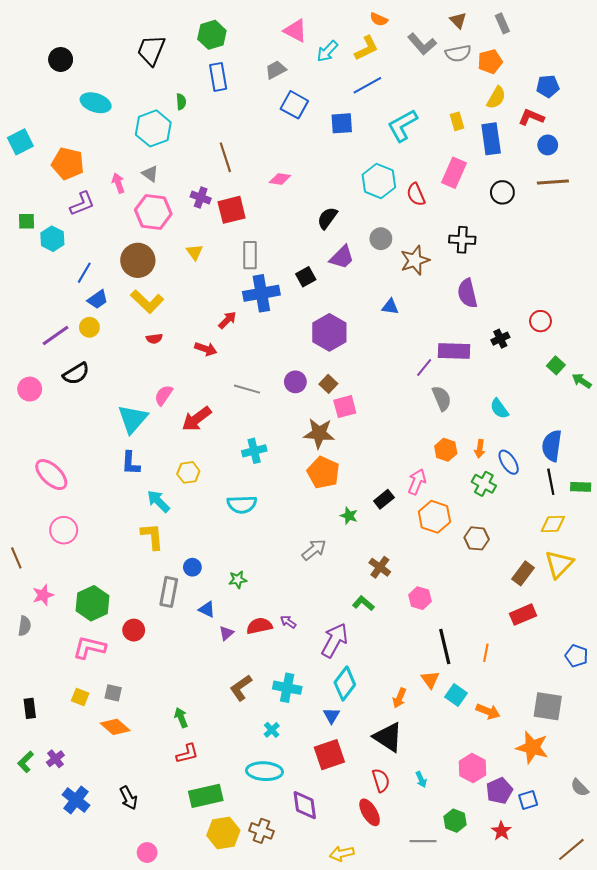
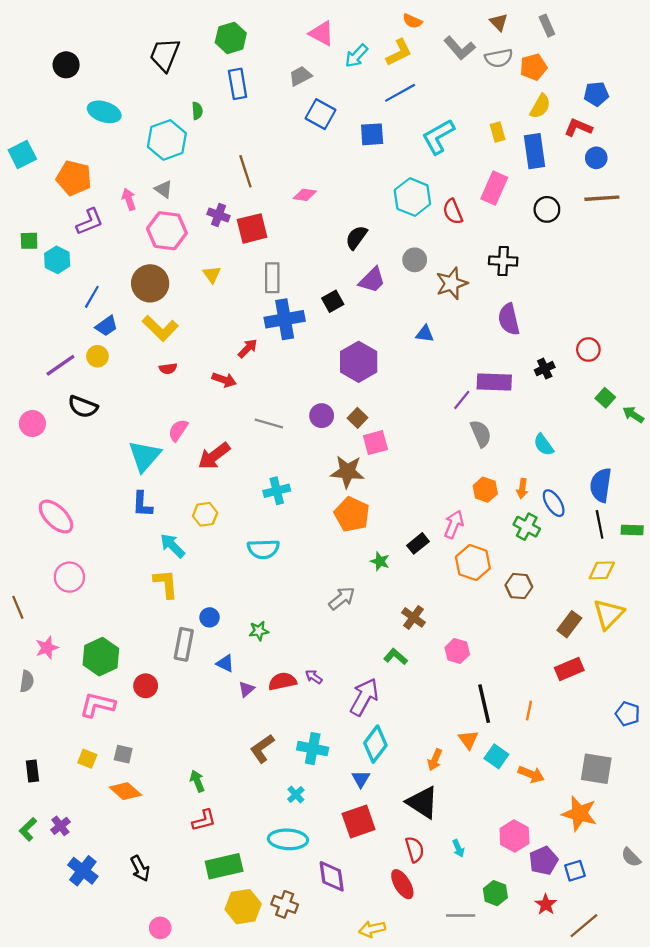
black semicircle: (76, 374) -> (83, 407), turned 52
brown line: (571, 849) -> (584, 926), moved

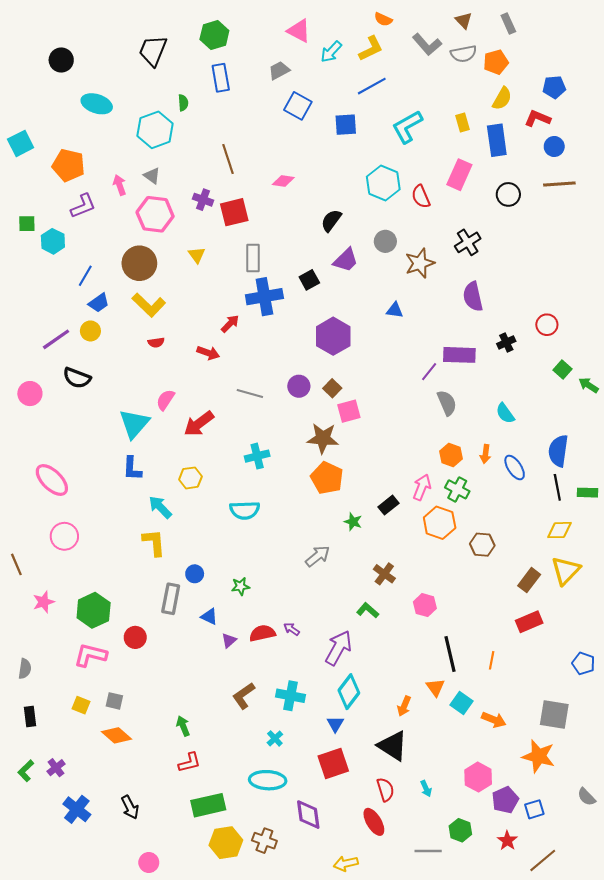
black cross: (503, 261) -> (468, 242), turned -35
green cross: (527, 527) -> (457, 489), moved
gray semicircle: (27, 681) -> (25, 669), moved

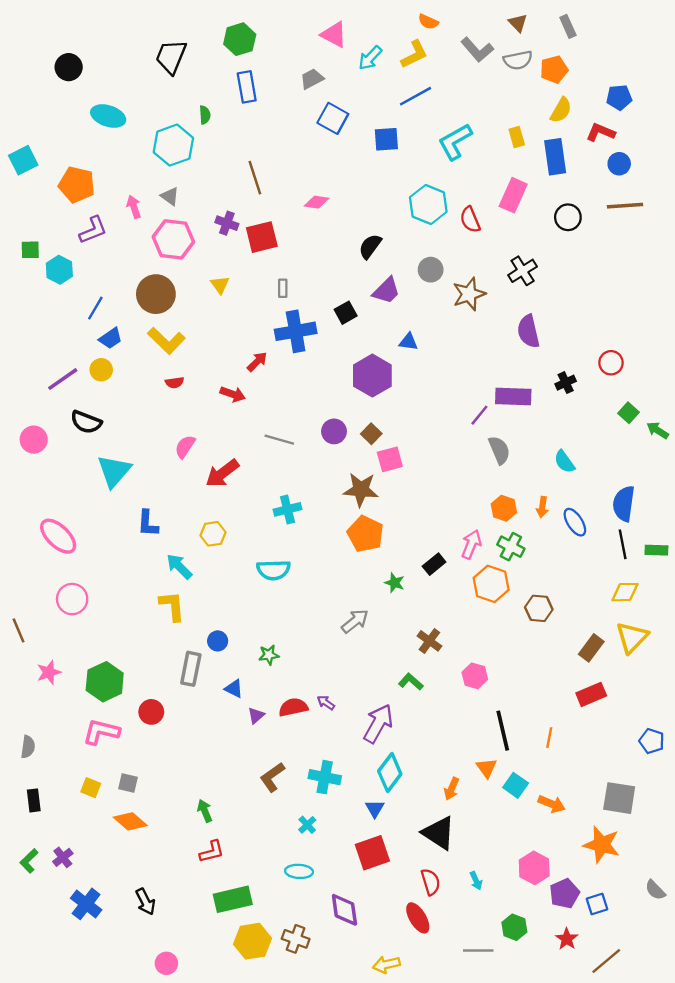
gray rectangle: (253, 258) -> (283, 288), size x0.6
blue triangle: (395, 310) -> (408, 342), moved
cyan triangle: (134, 424) -> (114, 471), moved
cyan ellipse: (268, 780) -> (299, 871), size x0.7

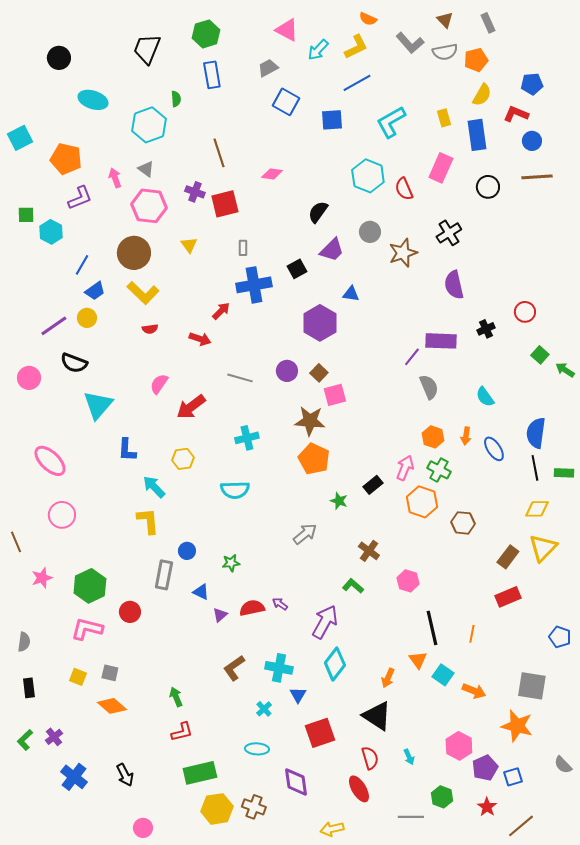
blue triangle: (375, 809) -> (298, 695), moved

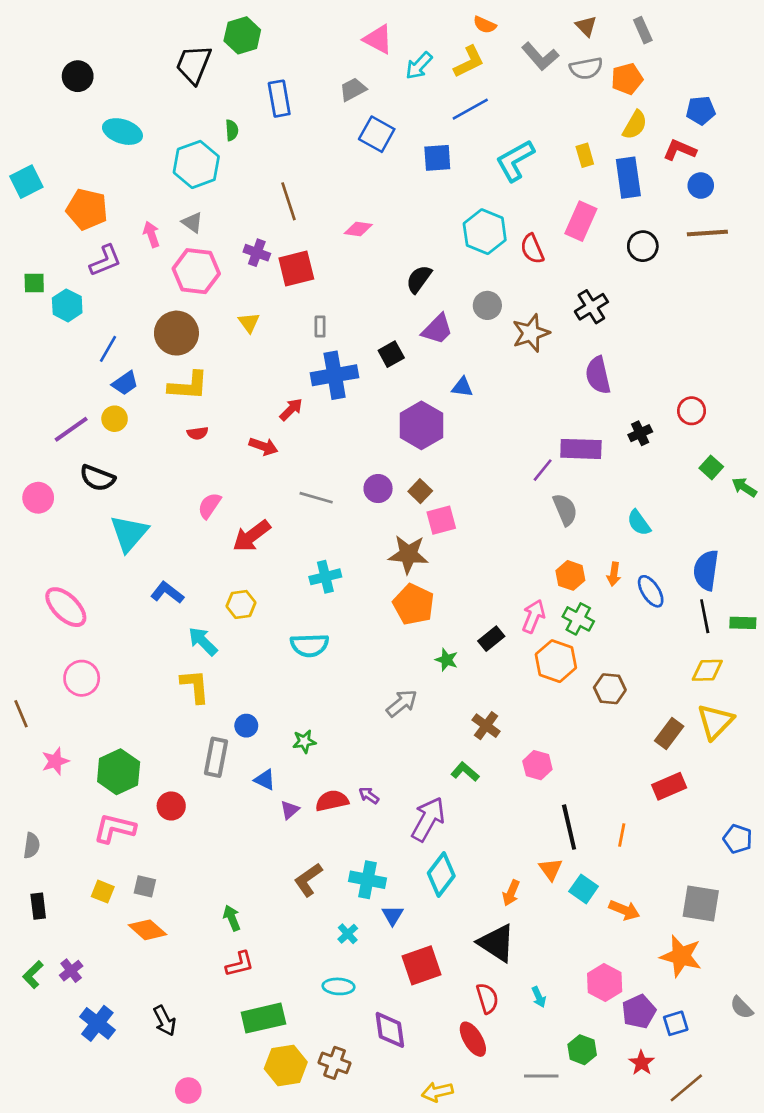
green hexagon: (206, 34) -> (242, 35), moved
yellow L-shape: (143, 293) -> (188, 386), turned -40
blue L-shape: (127, 450) -> (167, 593), turned 125

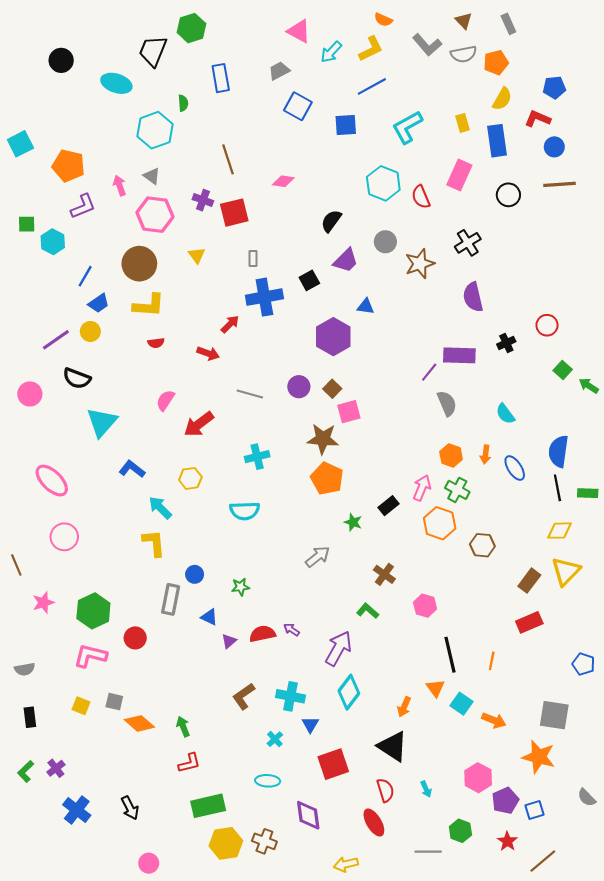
cyan ellipse: (122, 132) -> (116, 83), moved
gray semicircle: (32, 846) -> (25, 669), turned 72
orange diamond: (147, 930) -> (139, 723), moved

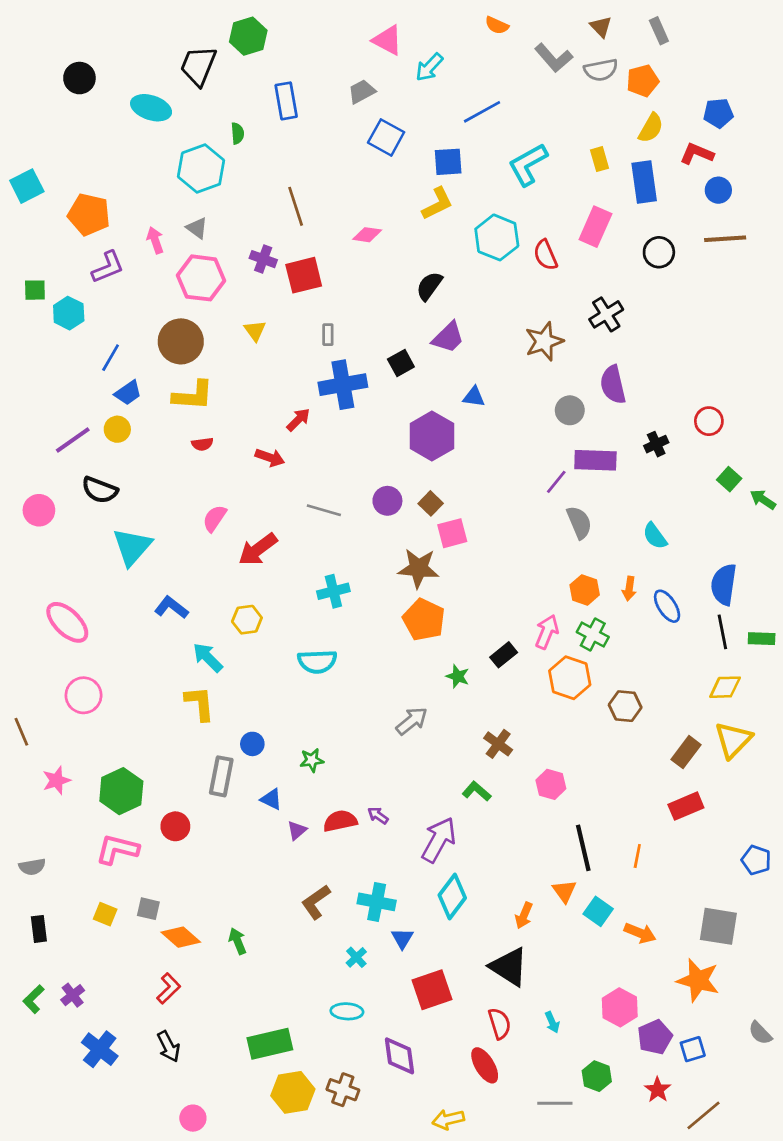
yellow L-shape: (371, 49) -> (437, 204), moved
gray circle: (385, 242) -> (570, 410), moved
red L-shape: (189, 763) -> (169, 988), moved, turned -30

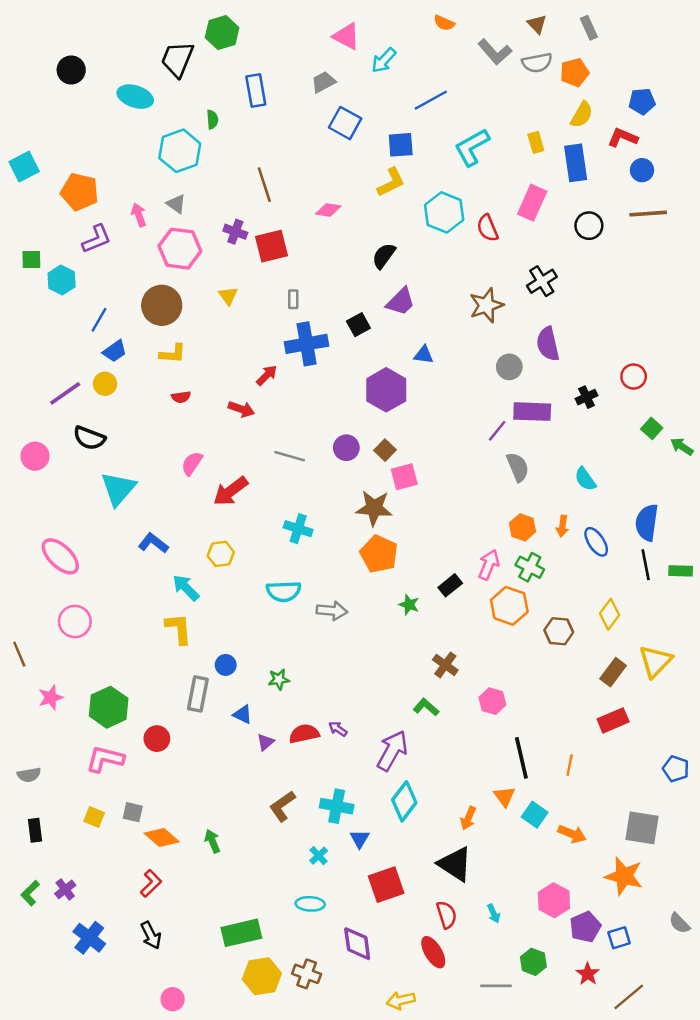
yellow L-shape: (193, 395) -> (173, 354), size x0.7
cyan cross: (333, 591) -> (298, 529), turned 32
yellow diamond: (725, 687) -> (609, 614), moved, turned -52
gray arrow: (412, 721) -> (332, 611), moved, turned 44

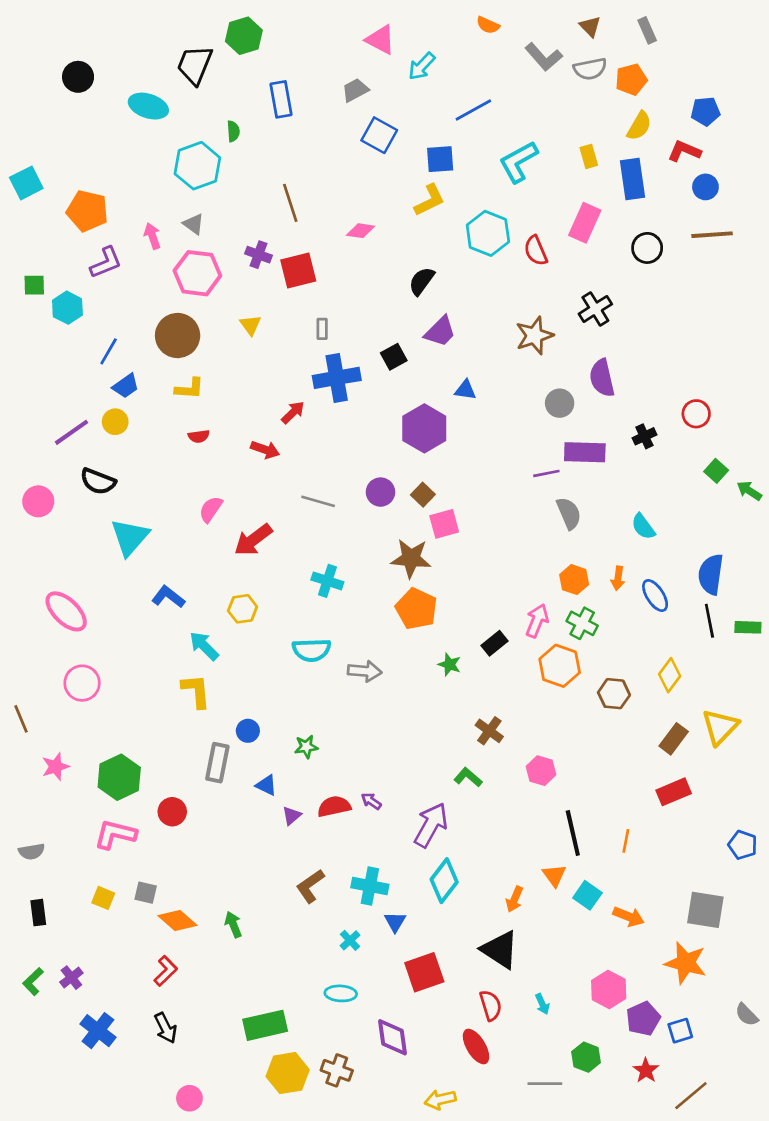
purple line: (497, 431) -> (546, 473), turned 40

